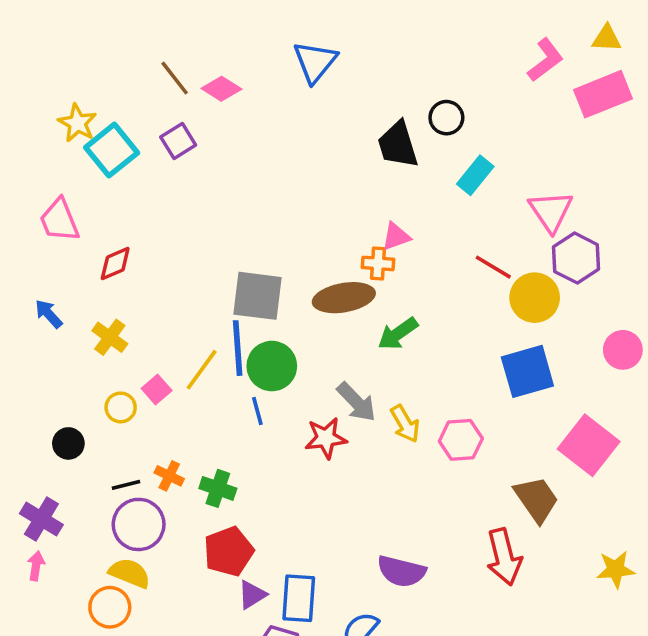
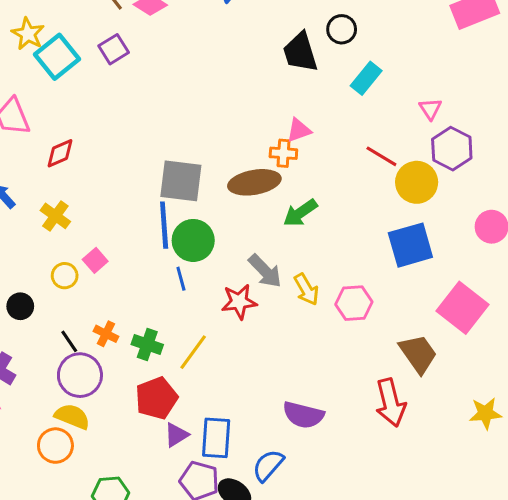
pink triangle: (551, 211) -> (430, 109), size x0.6
yellow line: (202, 370) -> (193, 352), moved
black line: (126, 485) -> (69, 341), turned 70

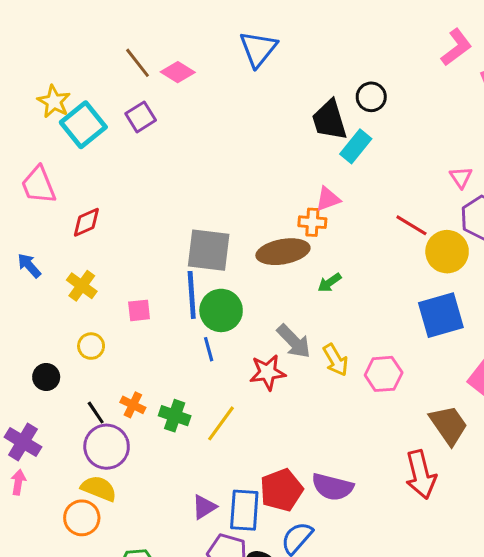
cyan rectangle: (366, 78) -> (356, 146), moved
green arrow: (300, 213) -> (329, 283), size x0.7
pink square: (95, 260) -> (139, 310), moved, turned 35
red pentagon: (156, 398) -> (281, 490), moved

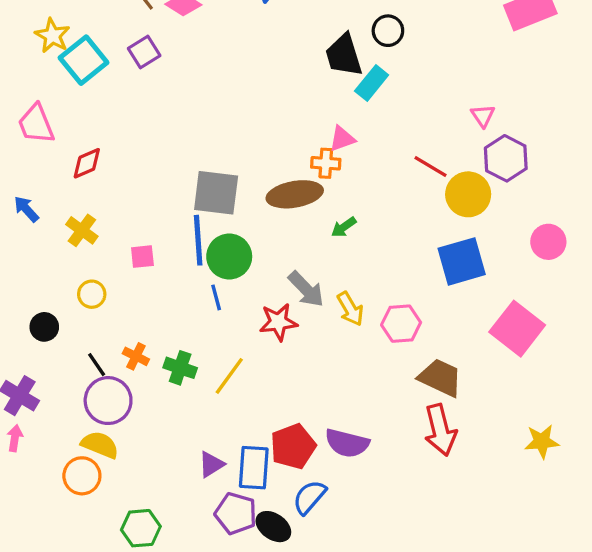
brown trapezoid: (449, 425) -> (440, 378), moved, turned -30

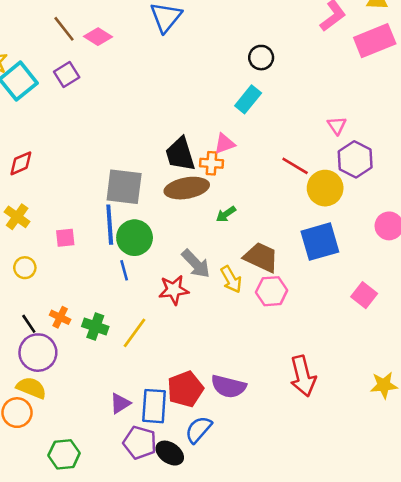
black trapezoid: (344, 55) -> (180, 154), moved
pink square: (517, 329) -> (364, 295), size x0.6
brown trapezoid: (440, 378) -> (261, 257), moved

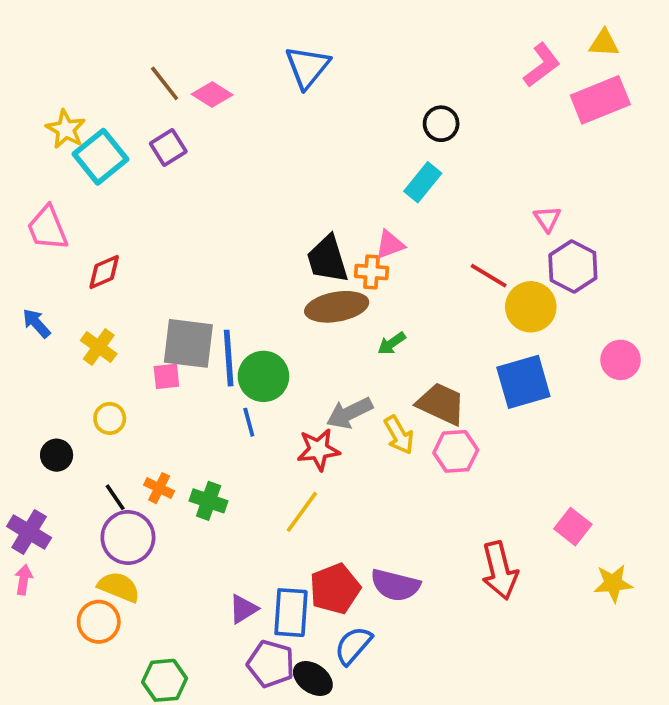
gray square: (124, 187) -> (188, 343), moved
gray arrow: (196, 264) -> (350, 413), turned 108
pink square: (364, 295) -> (573, 527), moved
yellow line: (135, 333) -> (302, 512), moved

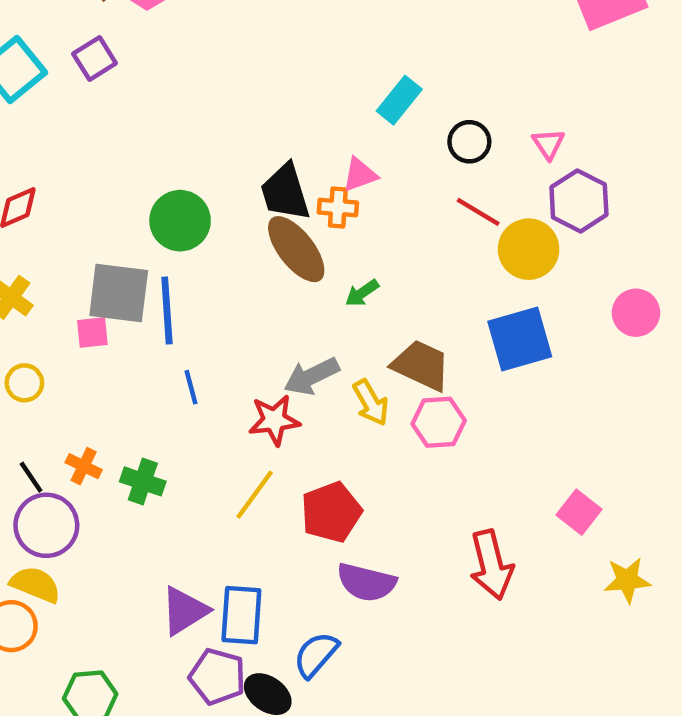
black circle: (441, 124) -> (469, 142), moved
brown ellipse: (337, 307) -> (296, 249), turned 62
green circle: (263, 376) -> (180, 221), moved
red pentagon: (335, 589) -> (331, 512), moved
purple triangle: (243, 609) -> (184, 611), size x1.4

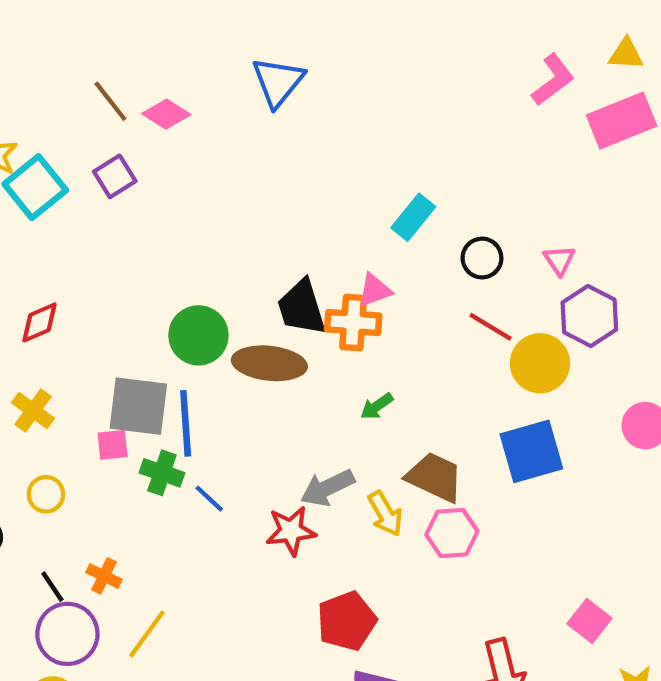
orange cross: (338, 207) -> (353, 322), size x1.4
brown ellipse: (296, 249) -> (269, 363), moved, turned -46
blue line: (191, 387) -> (209, 499), turned -32
green cross: (143, 481) -> (162, 473), moved
yellow line: (255, 495) -> (147, 634), moved

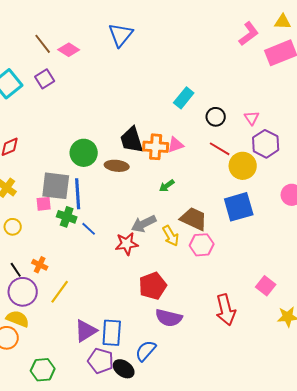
pink triangle: (375, 290) -> (176, 145), moved
brown ellipse: (269, 363) -> (117, 166), size x0.7

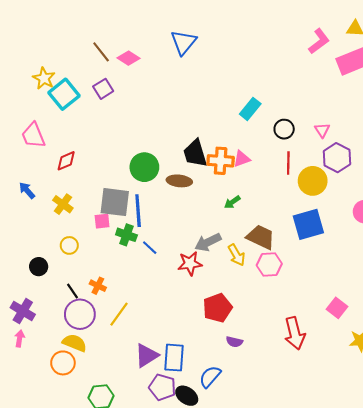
red line: (220, 149) -> (288, 163), turned 60
purple semicircle: (169, 318) -> (234, 342), size x0.6

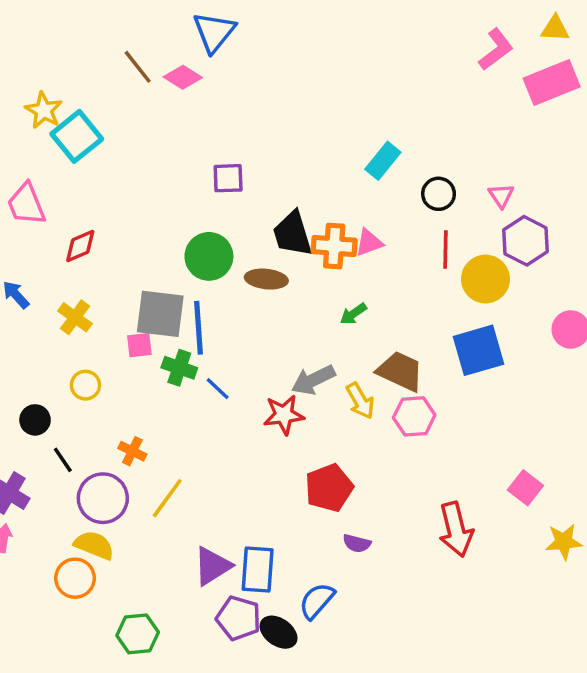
blue triangle: (184, 42) -> (214, 32), moved
purple square: (103, 89) -> (228, 178), moved, turned 30
black line: (72, 291) -> (63, 460), moved

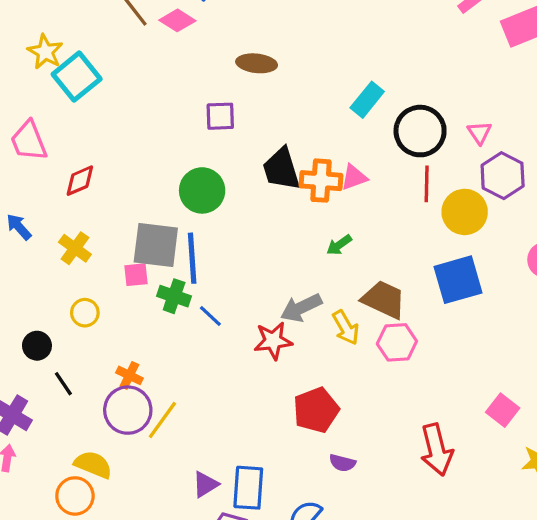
black circle: (439, 194) -> (420, 131), size x1.6
brown ellipse: (266, 279) -> (257, 63), moved
purple circle: (103, 498) -> (128, 410), moved
purple triangle: (212, 566) -> (205, 484), size x0.7

